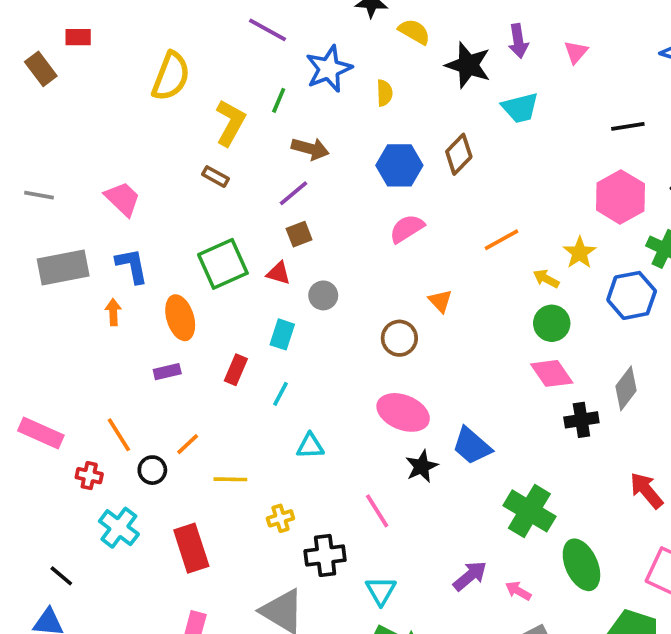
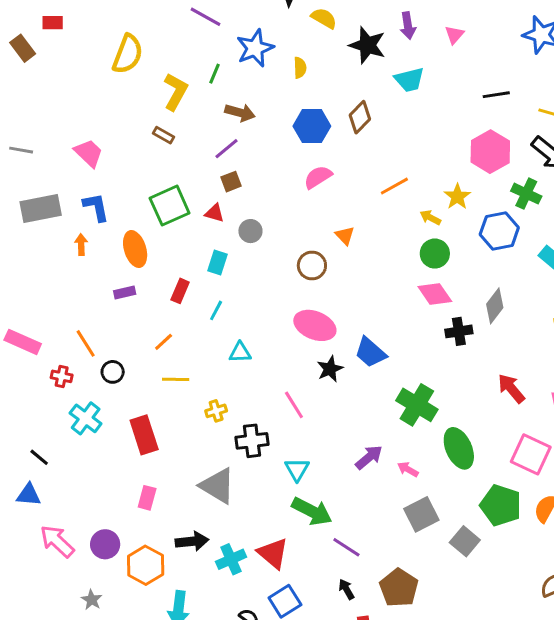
orange line: (188, 444) -> (164, 342), moved

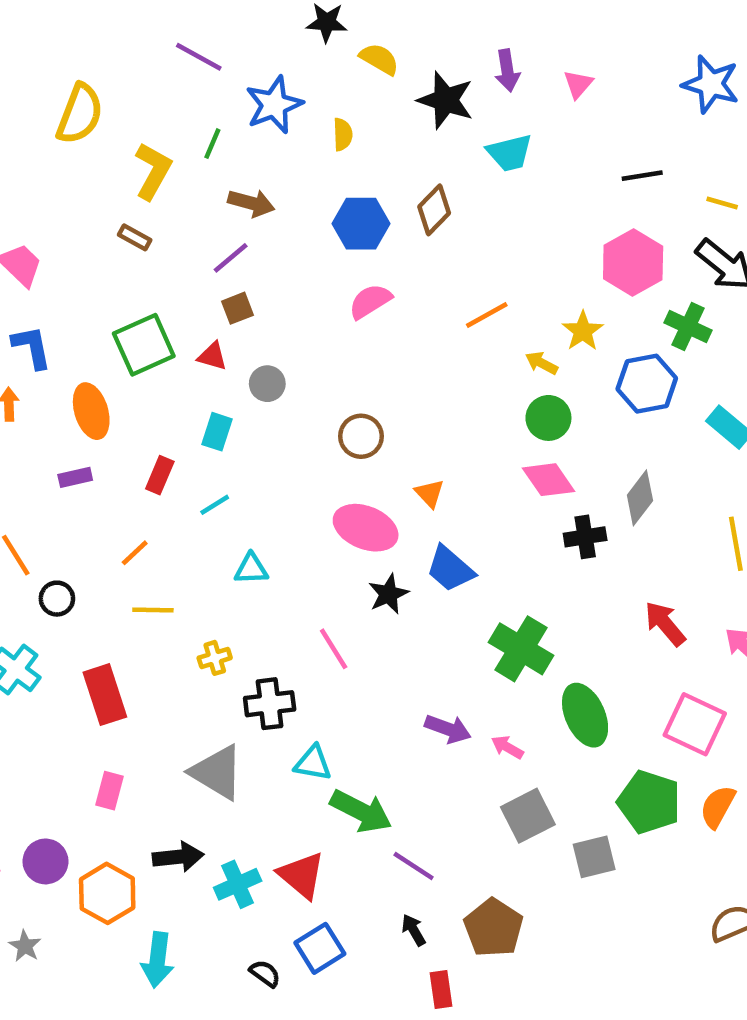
orange triangle: (345, 236) -> (430, 493), moved
cyan line: (216, 310) -> (215, 505), turned 30
purple arrow: (369, 457) -> (448, 729), turned 60
cyan triangle: (297, 469) -> (313, 763), moved, turned -50
gray square: (465, 541) -> (594, 857), turned 36

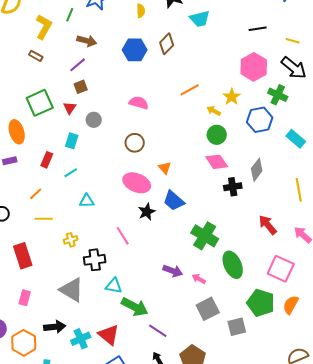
yellow semicircle: (343, 134) -> (141, 11), moved
pink semicircle: (370, 301) -> (139, 103), moved, turned 48
red triangle: (212, 356) -> (70, 108), turned 48

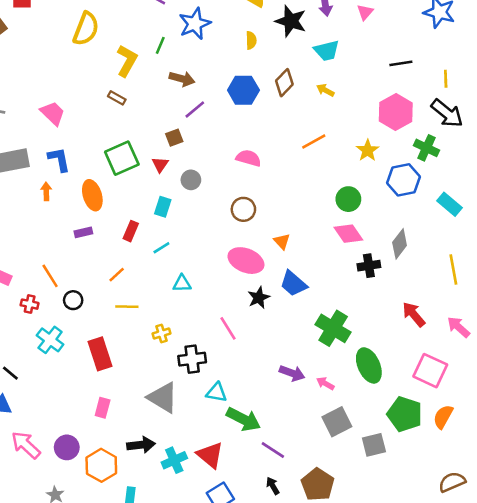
yellow line: (293, 41) -> (446, 79), turned 72
purple line: (78, 65) -> (195, 109), moved
yellow arrow: (214, 111) -> (325, 90), moved

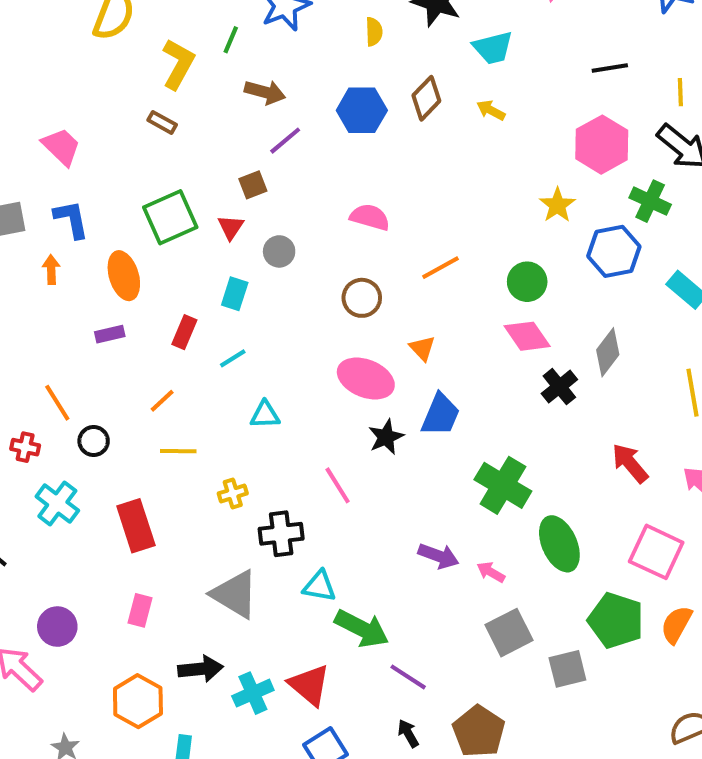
orange line: (314, 141) -> (440, 268), moved
black cross: (369, 266) -> (559, 387), turned -30
blue trapezoid: (293, 284) -> (440, 415), turned -108
purple circle: (67, 447) -> (57, 627), moved

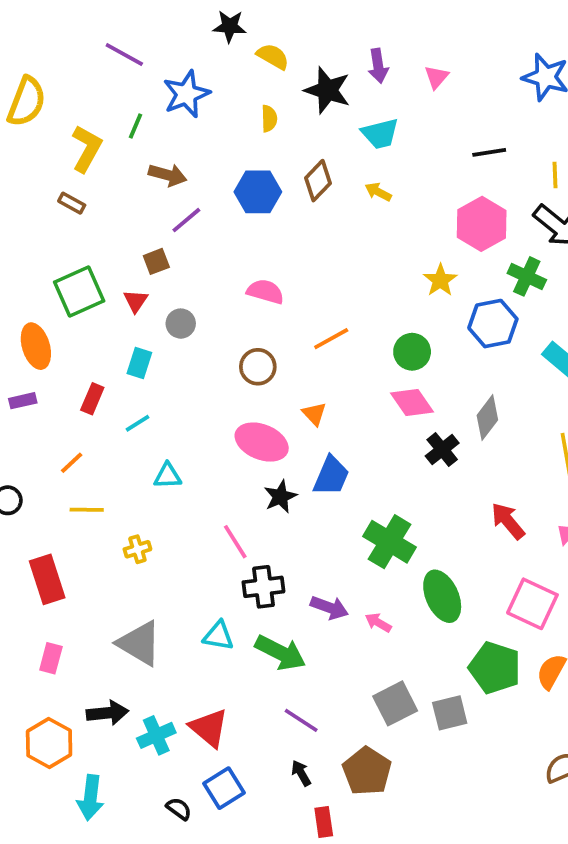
black cross: (281, 534) -> (263, 587), moved
green arrow: (362, 629) -> (280, 653), moved
gray square: (509, 633) -> (395, 703), moved

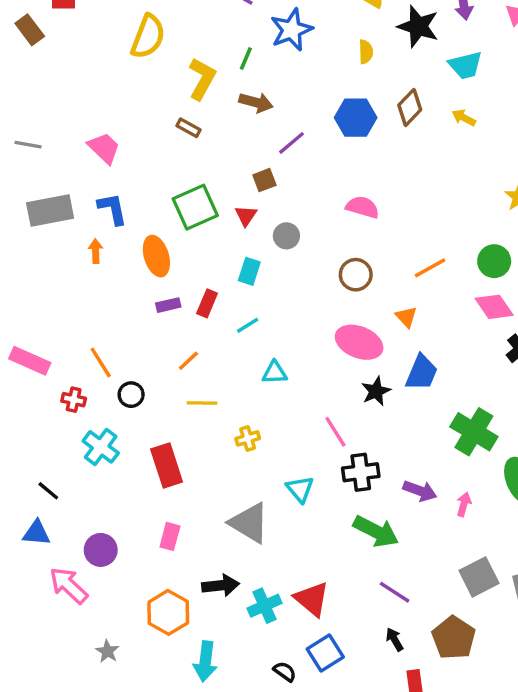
brown arrow: (168, 175) -> (256, 102), moved
orange line: (331, 339) -> (430, 268), moved
purple rectangle: (23, 401) -> (168, 305), moved
pink arrow: (378, 623) -> (464, 504), turned 75
cyan triangle: (218, 636) -> (300, 489), moved, turned 40

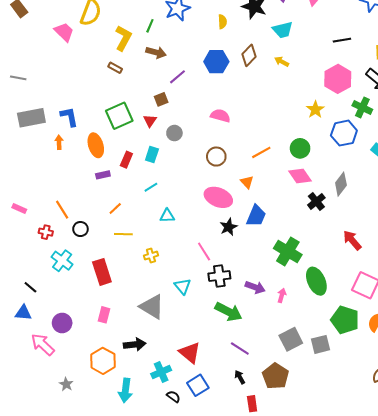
pink trapezoid: (104, 148) -> (64, 32), moved
red rectangle: (207, 303) -> (126, 160), moved
pink rectangle: (30, 361) -> (19, 209), size x0.6
cyan cross: (264, 606) -> (161, 372), moved

